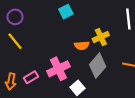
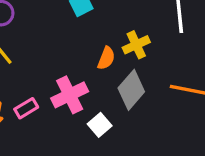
orange semicircle: (82, 45) -> (106, 58), turned -64

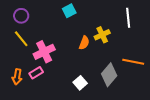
gray diamond: (131, 90) -> (109, 75), moved
pink cross: (70, 95) -> (44, 52), moved

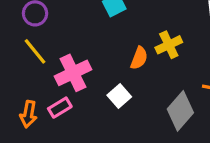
white square: (80, 83) -> (119, 96), moved

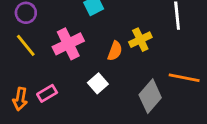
pink cross: (73, 73) -> (68, 44), moved

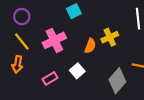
pink rectangle: (47, 93) -> (50, 78), moved
orange arrow: (20, 99) -> (17, 64), moved

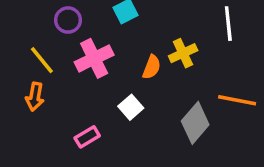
purple circle: (22, 17) -> (68, 20), moved
pink rectangle: (50, 78) -> (87, 137), moved

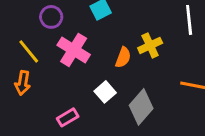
pink cross: (94, 58) -> (74, 50), turned -32
gray diamond: (195, 123) -> (141, 107), moved

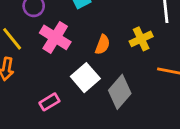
yellow cross: (150, 45) -> (141, 39), moved
white square: (105, 92) -> (85, 78), size x1.4

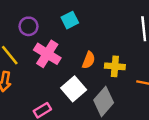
yellow cross: (141, 39) -> (115, 66), moved, turned 30

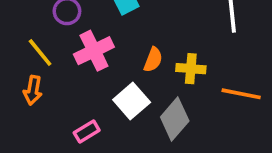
pink cross: (47, 54) -> (94, 51), turned 32

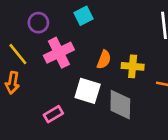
white square: (132, 101) -> (88, 91), turned -32
gray diamond: (175, 119) -> (120, 105), turned -40

